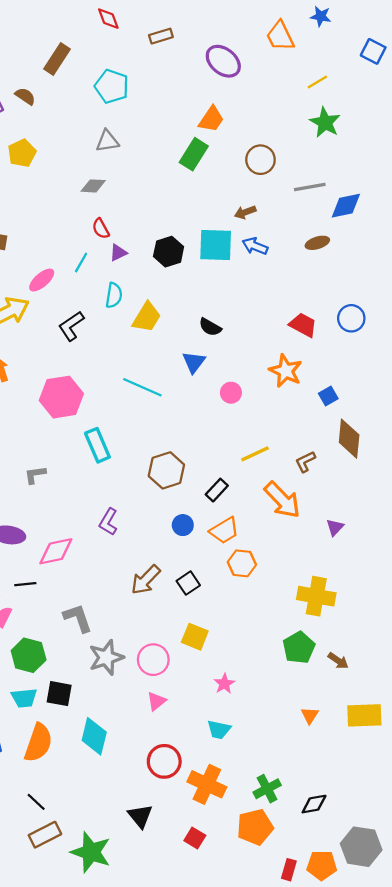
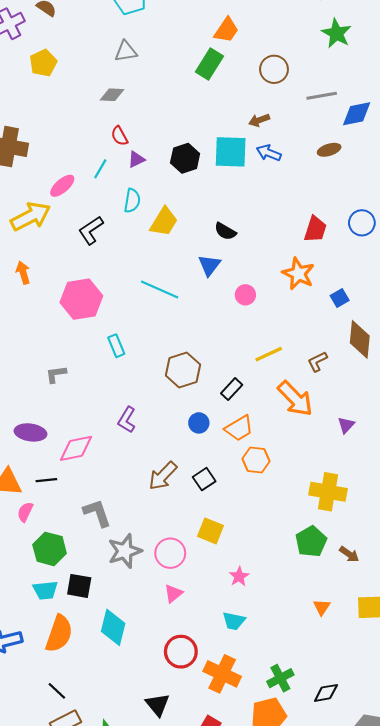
red trapezoid: (303, 325) -> (315, 229), turned 80
cyan rectangle: (97, 445) -> (116, 346), size x0.7

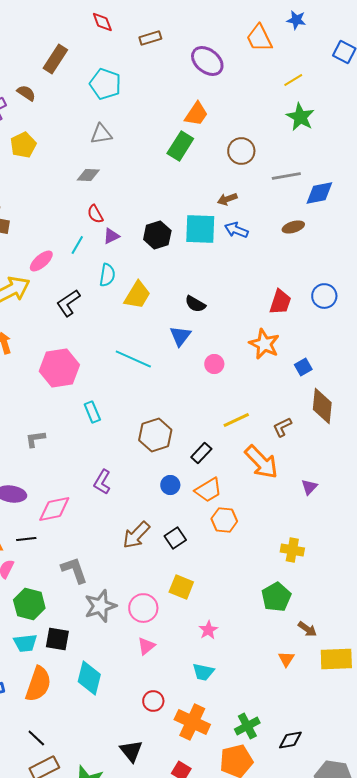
yellow cross: (328, 492) -> (292, 550), size x0.7
brown arrow: (349, 554) -> (307, 629), moved
red circle: (181, 652) -> (153, 701), size x0.7

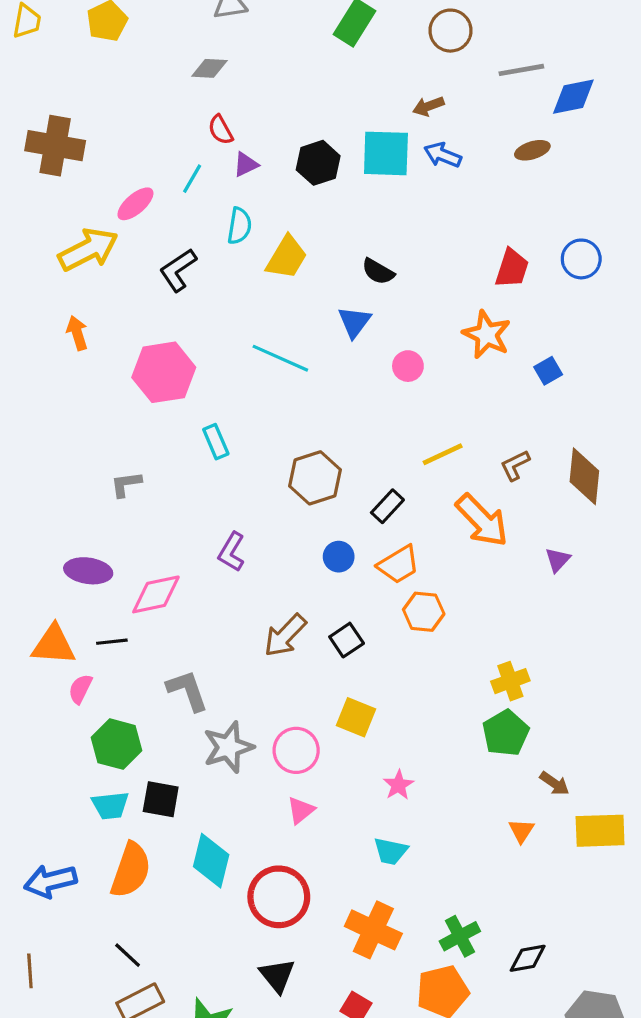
brown diamond: (322, 406) -> (584, 476), moved
yellow cross: (292, 550) -> (510, 681), moved, turned -30
red circle: (153, 701) -> (279, 897), moved, size x1.8

